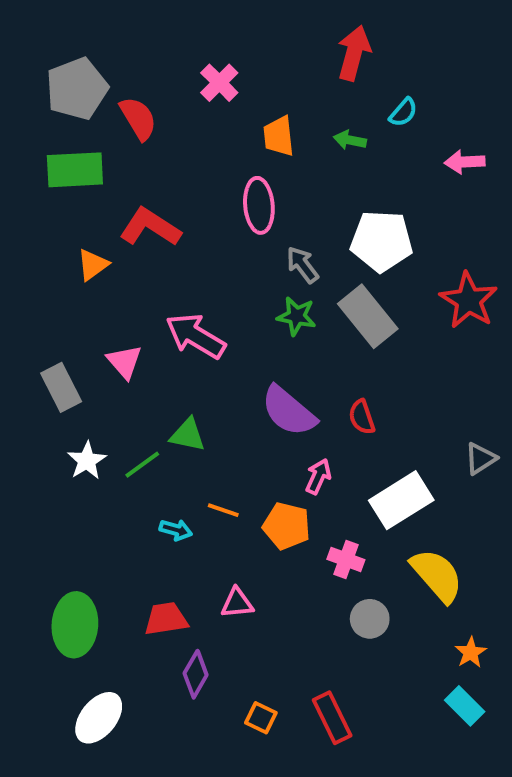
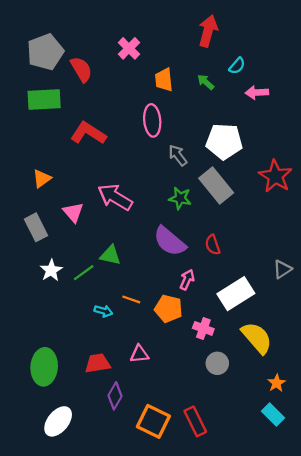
green arrow: (350, 140) -> (206, 82), turned 30
pink arrow: (465, 162) -> (257, 93), moved
orange triangle: (93, 265) -> (42, 179), moved
green star: (296, 316) -> (180, 198), moved
orange square: (261, 718) -> (153, 421), size x1.8

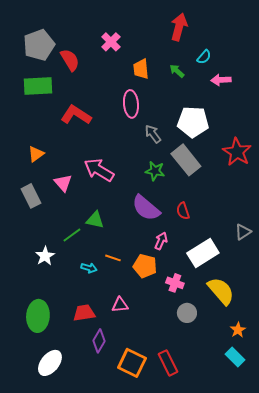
white star: (51, 270) -> (45, 256), moved

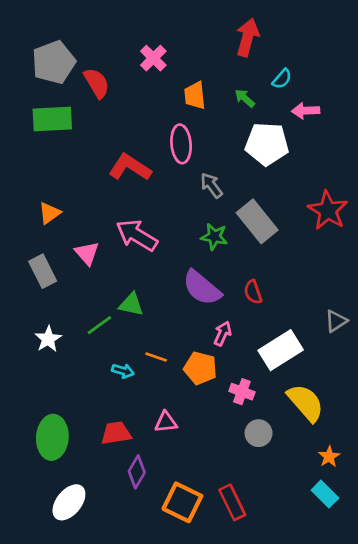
red L-shape: (76, 115) -> (130, 167), moved
white pentagon: (193, 122) -> (267, 144), moved
white star: (45, 256) -> (48, 339), moved

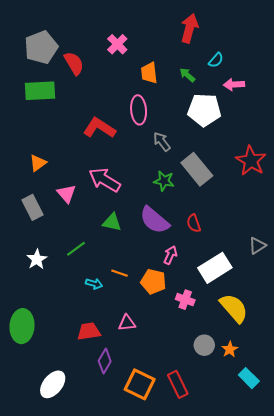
green triangle: (131, 304) -> (112, 222), moved
gray circle: (259, 433) -> (204, 345), moved
green ellipse: (52, 437) -> (22, 326), moved
orange star: (329, 457) -> (230, 349), moved

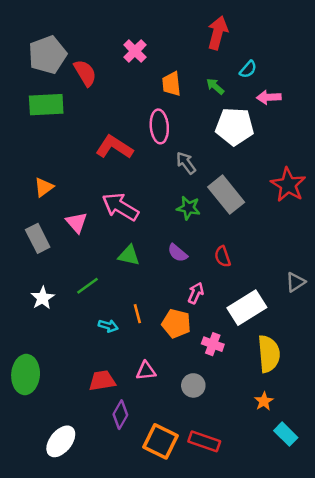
purple semicircle: (154, 220) -> (178, 253), size x0.6
orange line: (119, 273) -> (137, 314), turned 56
yellow semicircle: (234, 308) -> (269, 354), turned 36
gray circle: (204, 345) -> (193, 385), moved
red rectangle: (178, 384) -> (204, 441), turned -45

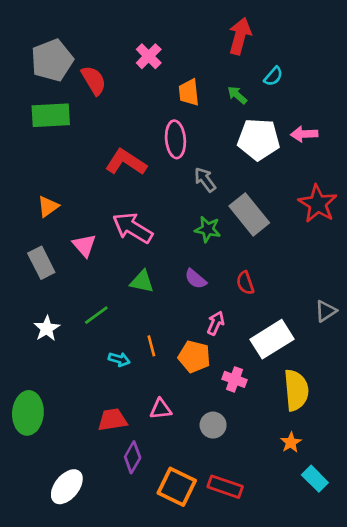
pink arrow: (269, 97) -> (304, 134), moved

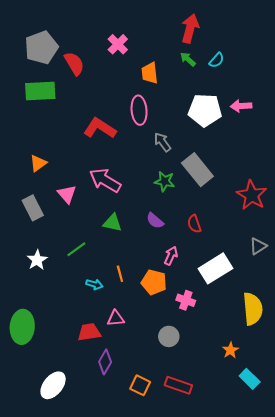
green arrow: (237, 95) -> (188, 59), moved
red star: (318, 204) -> (252, 195), moved
yellow semicircle: (296, 390) -> (253, 309), moved
pink triangle: (161, 409) -> (116, 318), moved
orange square: (177, 487) -> (140, 385), size x0.7

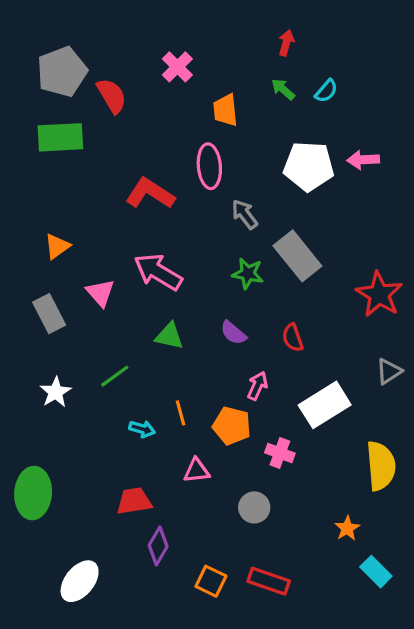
red arrow: (190, 28) -> (286, 43), size x0.6
pink triangle: (116, 318) -> (197, 471), moved

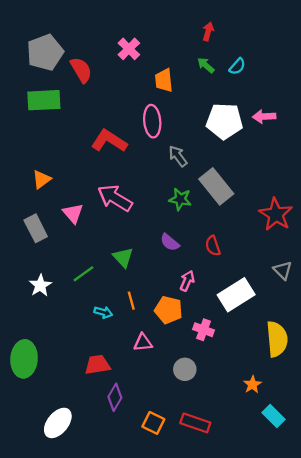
green triangle: (169, 336) -> (123, 257), moved, turned 35
gray triangle: (389, 371) -> (283, 270), turned -42

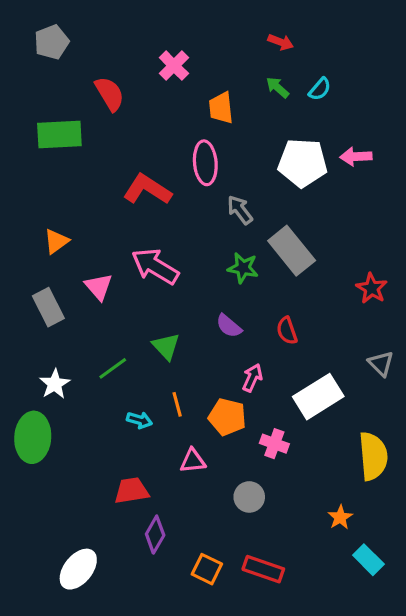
red arrow: (208, 31) -> (281, 42), turned 96
gray pentagon: (45, 52) -> (52, 42), moved, size x0.7
red star: (276, 214) -> (372, 288), size x0.7
green ellipse: (24, 359) -> (33, 437), moved

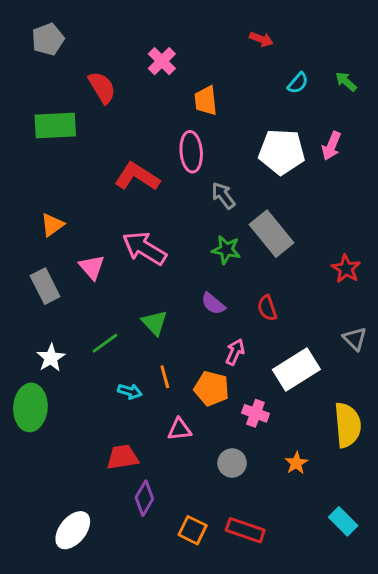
green arrow: (277, 88) -> (346, 82), moved
pink arrow: (356, 157) -> (331, 146), turned -64
orange star: (340, 517) -> (296, 463), moved

